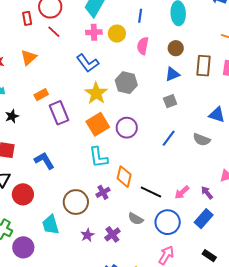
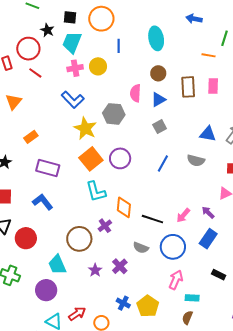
pink semicircle: (143, 46) -> (135, 93), moved
purple rectangle: (59, 113) -> (48, 168), moved, turned -45
purple circle: (23, 247) -> (46, 290), moved

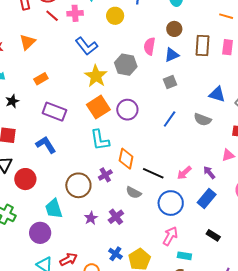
pink cross: (75, 68) -> (75, 13), moved
gray semicircle: (141, 248) -> (134, 193), moved

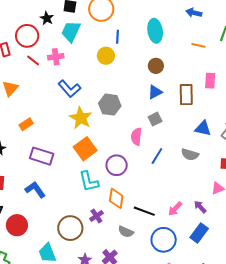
yellow circle: (115, 16) -> (106, 56), moved
orange line: (226, 16) -> (198, 45), moved
pink semicircle: (150, 46) -> (136, 137), moved
brown rectangle: (203, 46) -> (186, 95), moved
purple circle: (127, 110) -> (117, 165), moved

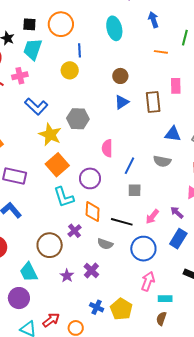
blue arrow: (194, 13) -> (153, 20), turned 63
cyan ellipse: (155, 31) -> (114, 28), moved
gray square: (155, 119) -> (135, 190), moved, turned 32

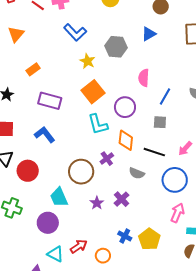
blue triangle: (122, 102) -> (149, 34), moved
yellow star: (50, 135) -> (87, 61), size x0.7
gray square: (135, 190) -> (160, 122), moved

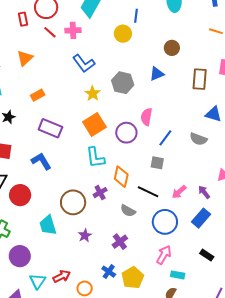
purple circle: (125, 107) -> (126, 133), moved
purple cross: (122, 199) -> (120, 242), moved
purple circle: (48, 223) -> (20, 256), moved
cyan triangle: (55, 254) -> (38, 281), turned 30

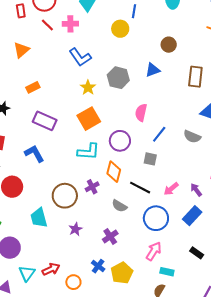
purple circle: (126, 133) -> (120, 141), moved
cyan L-shape: (95, 157) -> (88, 152), turned -80

